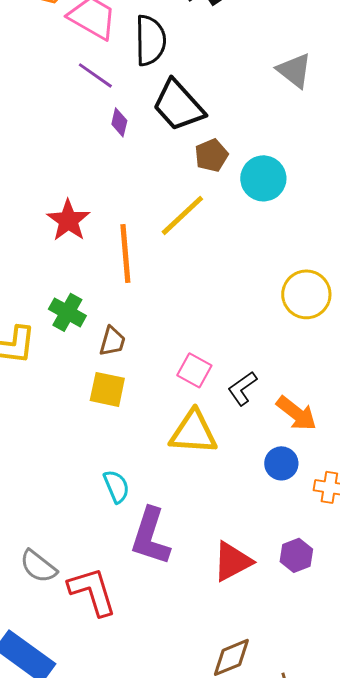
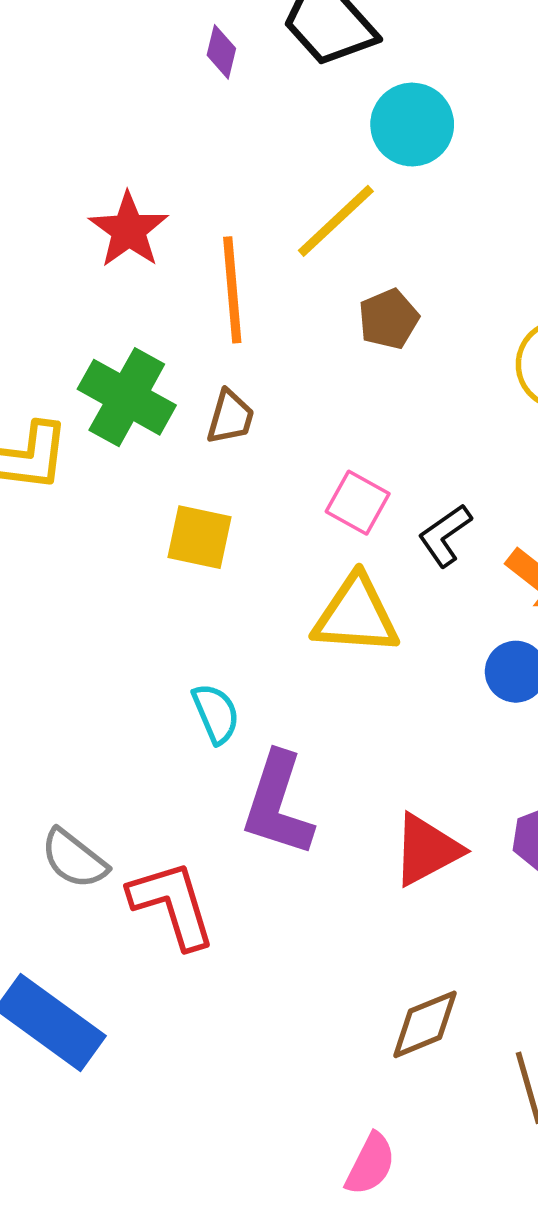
brown pentagon: (211, 155) -> (389, 319), moved
cyan circle: (263, 178) -> (412, 125), moved
green cross: (67, 312) -> (127, 397), size x1.4
brown trapezoid: (112, 341) -> (230, 417), moved

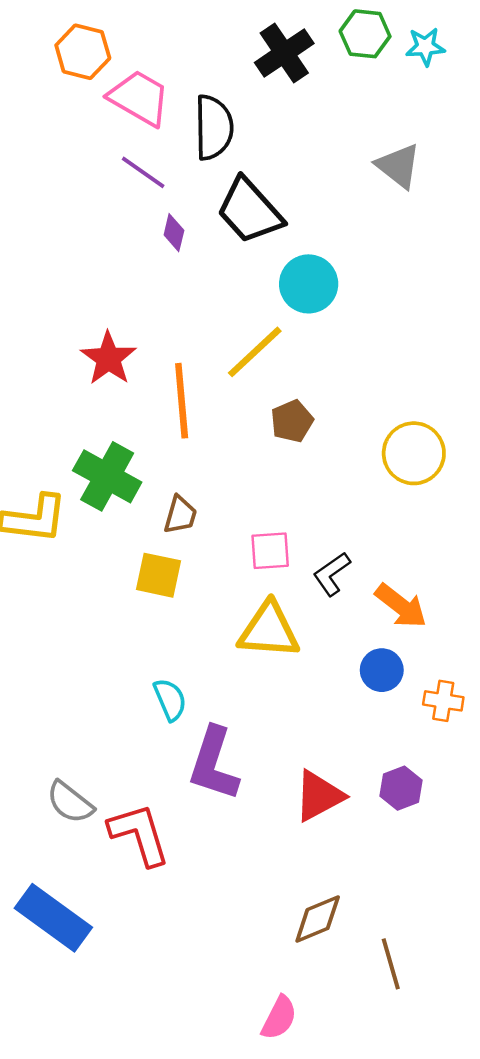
brown trapezoid: (230, 417) -> (180, 515), moved
pink square: (358, 503) -> (270, 551), turned -33

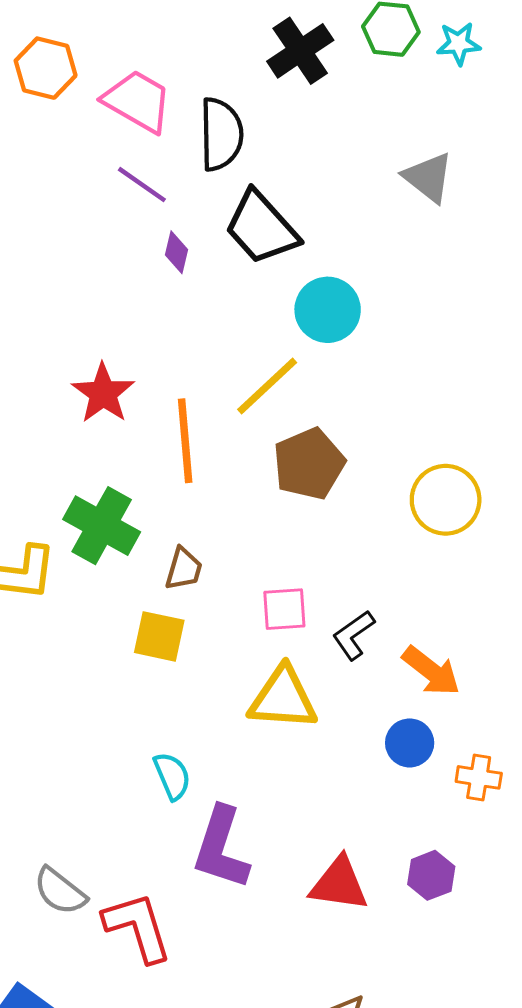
orange hexagon: (83, 52) -> (46, 68), moved
brown pentagon: (292, 421) -> (309, 464), size x1.5
red triangle: (319, 796) -> (339, 884), turned 36

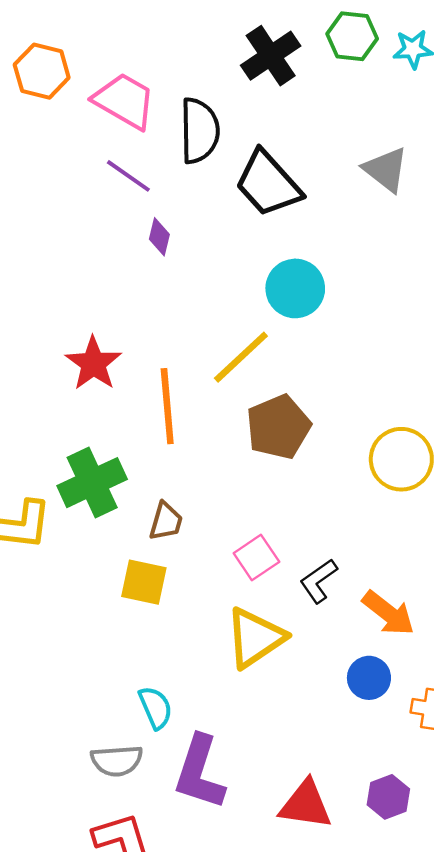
black trapezoid: (261, 228) -> (268, 184), moved
green cross: (102, 526) -> (92, 483), turned 36
pink square: (284, 609) -> (256, 558), turned -30
yellow triangle: (283, 698) -> (255, 638), turned -38
gray semicircle: (60, 891) -> (117, 761), moved, turned -42

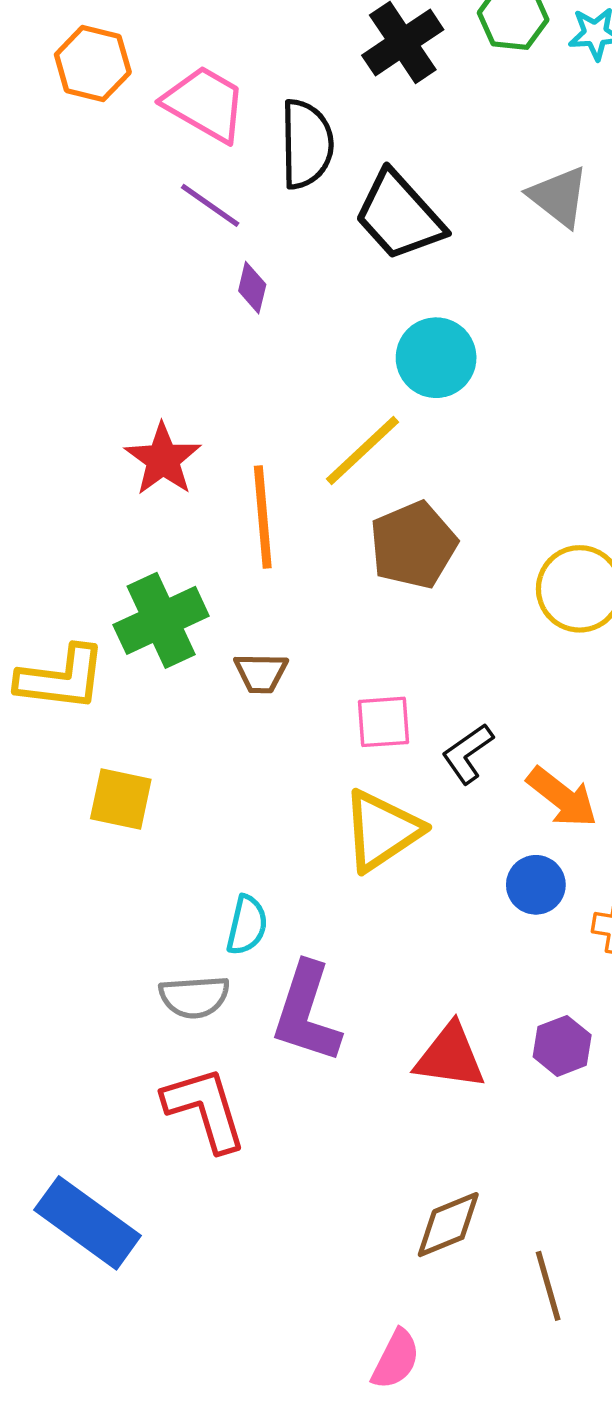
brown trapezoid: (166, 521) -> (261, 673), turned 75
pink square: (256, 558) -> (384, 722), turned 30
yellow square: (144, 582) -> (121, 799), moved
cyan semicircle: (156, 708) -> (247, 925), turned 36

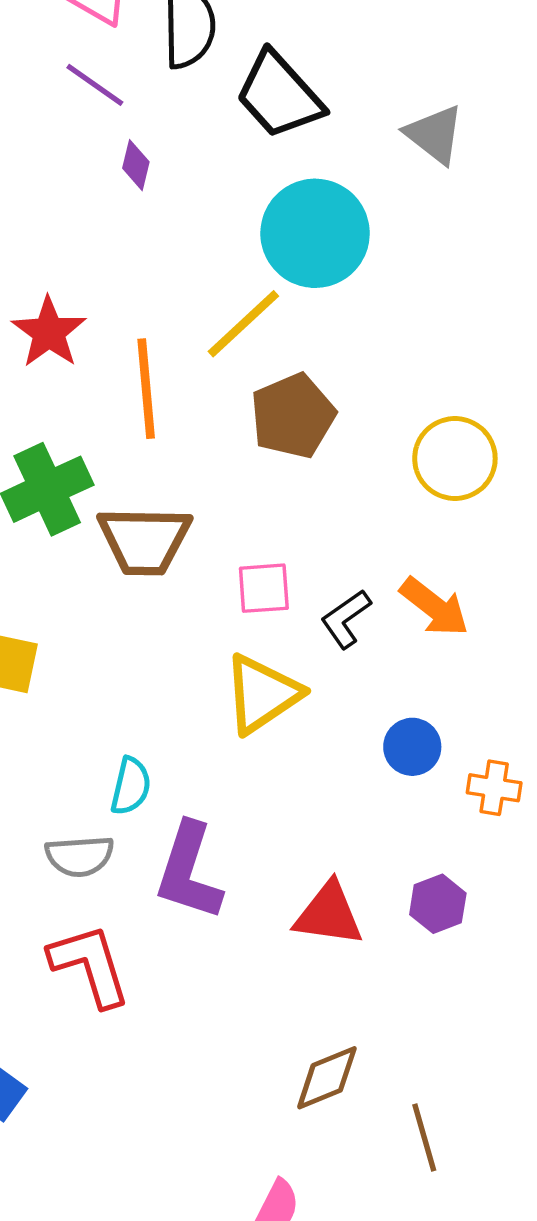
gray triangle: (559, 197) -> (434, 134), moved
cyan circle: (436, 358) -> (315, 233), size x1.4
brown trapezoid: (261, 673) -> (144, 540), size x1.8
orange arrow: (562, 797) -> (434, 607), moved

